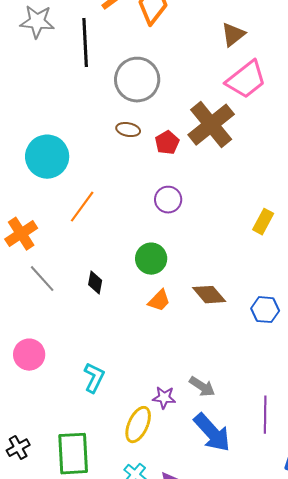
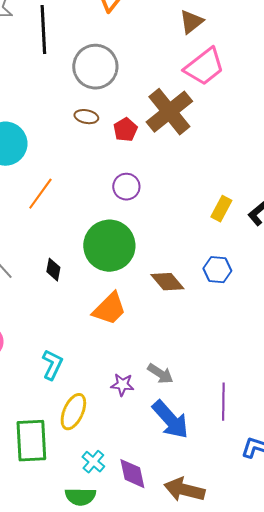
green circle: (151, 259) -> (109, 246), size x1.6
orange trapezoid: (159, 301) -> (109, 309), moved, size x1.5
blue hexagon: (265, 310) -> (217, 270), moved
yellow ellipse: (138, 425) -> (73, 412), moved

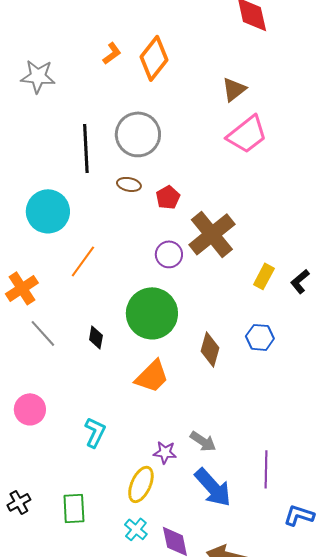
black line: (43, 30) -> (86, 148), moved
brown cross: (169, 112) -> (212, 234), moved
brown diamond: (167, 282) -> (210, 349), turned 56
yellow ellipse: (73, 412) -> (141, 484), moved
green rectangle: (31, 441) -> (74, 508), size x0.7

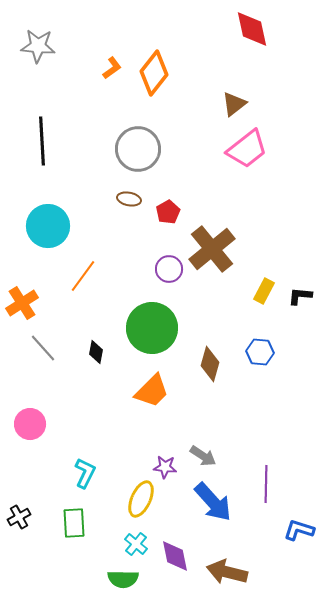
gray star: (38, 76) -> (38, 46), moved
black line: (86, 148) -> (42, 141), moved
black L-shape: (300, 281) -> (300, 296), turned 45
cyan L-shape: (95, 432) -> (85, 473), moved

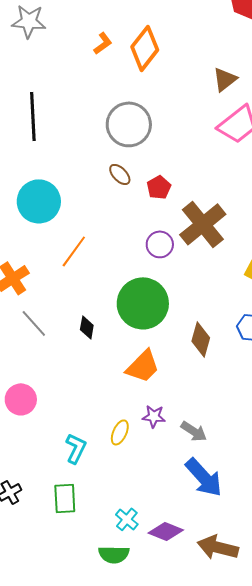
brown ellipse: (129, 199) -> (120, 174), turned 35
purple star: (165, 467) -> (154, 416), moved
yellow ellipse: (141, 499) -> (120, 432), moved, size x0.7
purple diamond: (175, 556) -> (166, 531), turned -56

